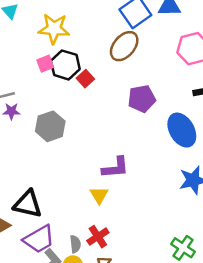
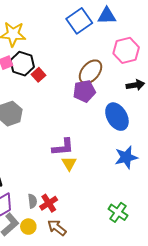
brown ellipse: (124, 46) -> (90, 72), moved
yellow triangle: (99, 195) -> (69, 163), moved
gray semicircle: (75, 244) -> (32, 201), moved

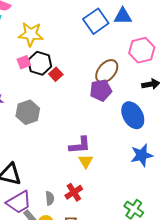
red cross: (49, 203) -> (74, 192), moved

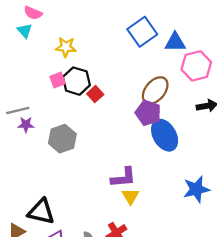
blue triangle: (123, 16) -> (175, 42), moved
yellow star: (31, 34) -> (66, 47), size x0.7
purple pentagon: (101, 90) -> (148, 113), turned 30
blue ellipse: (133, 115) -> (165, 135), moved

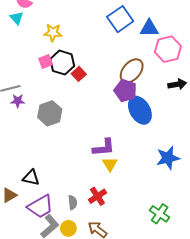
black triangle: (41, 212) -> (31, 178), size x0.7

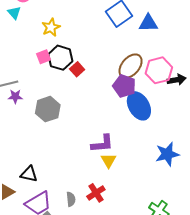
yellow star: (53, 33) -> (51, 27), turned -30
pink hexagon: (168, 49) -> (159, 70), moved

